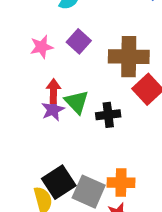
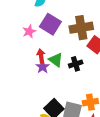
purple square: (79, 41) -> (50, 24), size x1.5

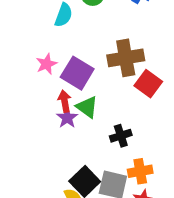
purple square: (50, 24) -> (77, 73), moved
black cross: (76, 64) -> (121, 136), moved

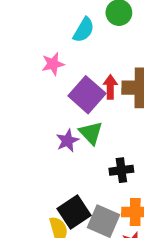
pink star: (46, 64) -> (53, 64), moved
red arrow: (65, 101) -> (110, 87), moved

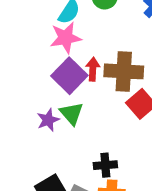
pink star: (53, 64) -> (66, 38), moved, size x1.4
black cross: (121, 170) -> (105, 165), moved

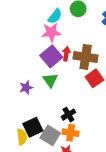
purple star: (48, 120) -> (26, 88), moved
black cross: (105, 165) -> (68, 115), turned -32

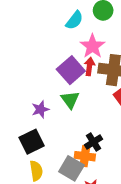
pink star: (51, 32) -> (92, 46), moved, turned -30
black square: (33, 127) -> (32, 142), moved
orange cross: (71, 133) -> (85, 156), moved

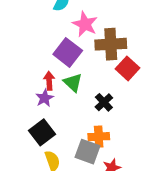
red arrow: (89, 66) -> (49, 81), moved
black cross: (94, 142) -> (104, 102), moved

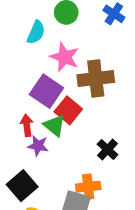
red square: (128, 68) -> (68, 110), moved
purple star: (45, 98) -> (38, 146), moved, turned -30
black cross: (104, 102) -> (107, 149), moved

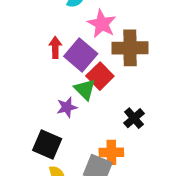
red arrow: (27, 125) -> (55, 47), moved
purple star: (38, 146) -> (67, 107), turned -30
black square: (22, 186) -> (47, 144), turned -32

